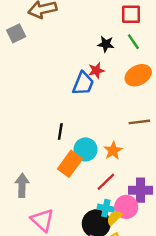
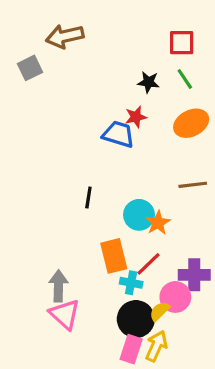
blue trapezoid: (83, 84) -> (118, 134), turned -95
cyan circle: (86, 149) -> (139, 215), moved
orange rectangle: (70, 164) -> (114, 256), moved, turned -50
gray arrow: (22, 185) -> (58, 286), moved
cyan cross: (106, 208) -> (131, 283), moved

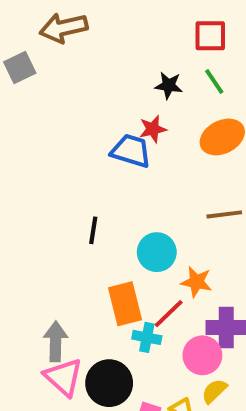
orange star: (158, 223) -> (196, 282), moved, turned -30
yellow semicircle: (160, 311) -> (214, 391), moved
black circle: (136, 319) -> (109, 383), moved

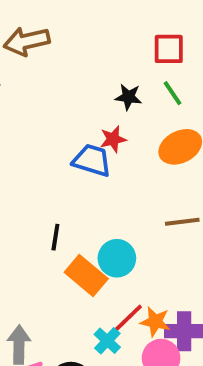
orange star: (196, 282) -> (155, 322), moved
orange rectangle: (125, 304) -> (86, 276), moved, turned -36
cyan cross: (147, 337) -> (107, 341), turned 32

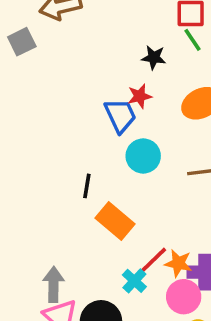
green line: (173, 93) -> (192, 40), moved
blue trapezoid: (92, 160) -> (120, 116), turned 48
cyan circle: (117, 258) -> (143, 156), moved

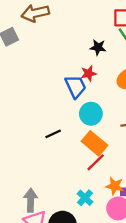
black line: (87, 186) -> (53, 134), turned 56
orange rectangle: (115, 221) -> (94, 143), moved
red line: (154, 260) -> (96, 162), moved

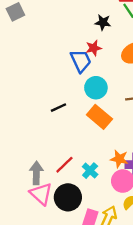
red line: (96, 162) -> (64, 165), moved

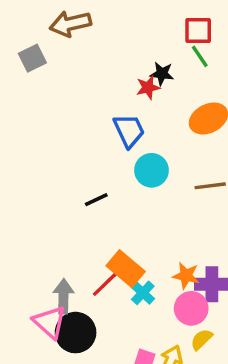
red star: (94, 48) -> (148, 87), moved
orange rectangle: (99, 117) -> (126, 269), moved
pink triangle: (41, 194) -> (50, 322), moved
black circle: (68, 197) -> (76, 333), moved

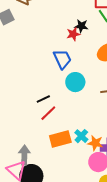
orange rectangle: (126, 269) -> (60, 139), turned -55
red line: (105, 284) -> (48, 113), moved
cyan cross: (143, 293) -> (81, 136), moved

